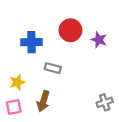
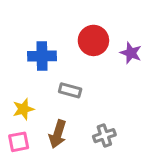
gray cross: (105, 102) -> (104, 136), moved

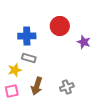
purple star: (131, 53) -> (84, 42), moved
gray rectangle: (70, 90) -> (29, 58), moved

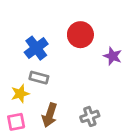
blue cross: (27, 36) -> (36, 48), turned -36

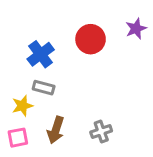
purple star: (113, 56) -> (136, 29), moved, turned 30

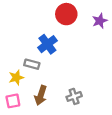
red circle: (91, 39) -> (66, 14), moved
blue cross: (41, 54) -> (47, 44), moved

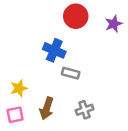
blue cross: (47, 44) -> (54, 50), turned -30
gray rectangle: (32, 64) -> (71, 73), moved

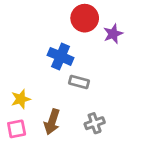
purple star: (114, 24) -> (113, 34), moved

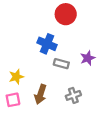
purple star: (113, 34) -> (88, 58), moved

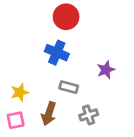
red circle: (66, 14) -> (66, 17), moved
gray rectangle: (61, 64) -> (69, 87), moved

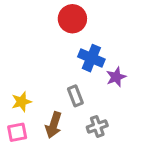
blue cross: (57, 53) -> (91, 58), moved
gray rectangle: (69, 87) -> (75, 96), turned 54

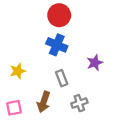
blue cross: (91, 58) -> (57, 45), moved
yellow star: (22, 102) -> (18, 71), moved

